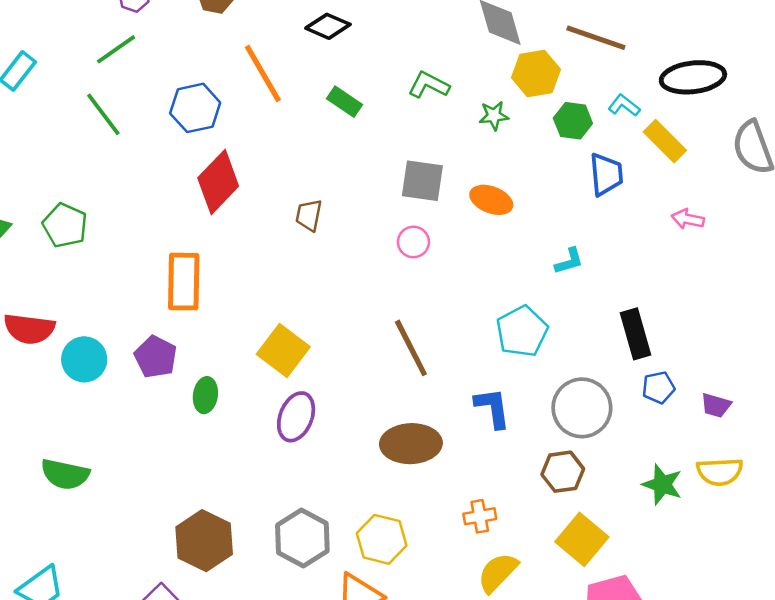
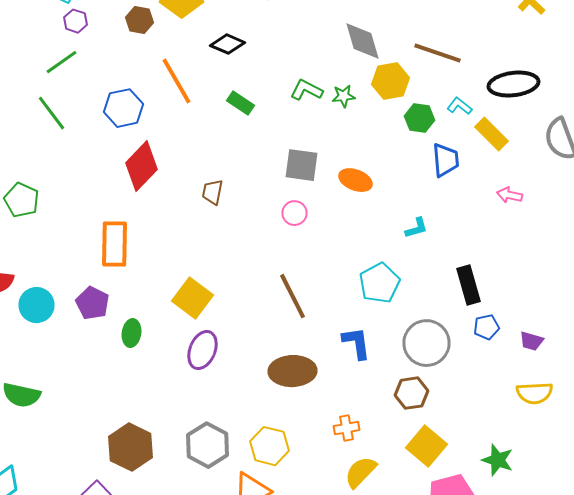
green star: (494, 116) -> (344, 96), moved
green star: (662, 484) -> (498, 460), moved

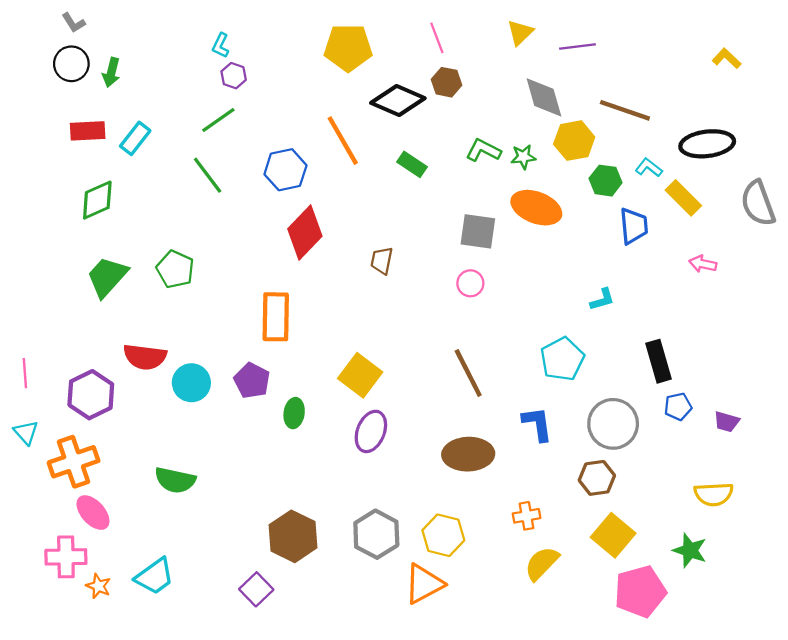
brown hexagon: (140, 20) -> (447, 82), moved
black diamond: (228, 44) -> (398, 101), size x1.4
orange ellipse: (356, 180) -> (536, 208), moved, size x1.4
yellow semicircle: (534, 393) -> (714, 494), moved

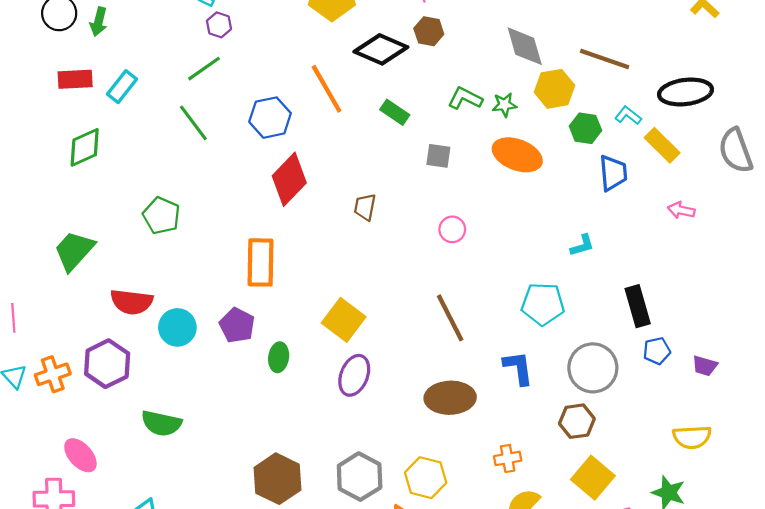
gray square: (478, 231) -> (438, 156), moved, size x0.7
green trapezoid: (107, 277) -> (74, 251), moved
cyan pentagon: (562, 359) -> (543, 304), turned 30
purple hexagon: (91, 395) -> (107, 364), moved
orange cross: (74, 462) -> (53, 374), moved, size x0.7

